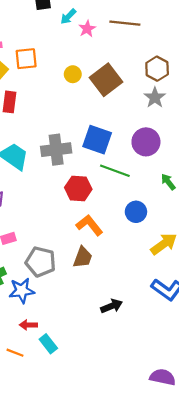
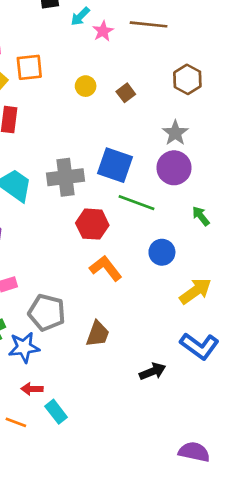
brown square: (106, 80) -> (126, 93), size x0.5
gray star: (155, 98) -> (175, 133), moved
brown trapezoid: (83, 257) -> (98, 334), moved
black arrow: (112, 306) -> (153, 371), moved

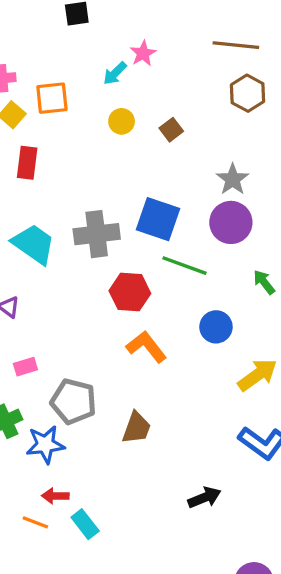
cyan arrow: (80, 16) -> (115, 73), moved
brown line: (149, 24) -> (236, 45), moved
brown hexagon: (187, 79) -> (247, 93), moved
black arrow: (153, 371) -> (204, 498), moved
orange line: (16, 422) -> (35, 522), moved

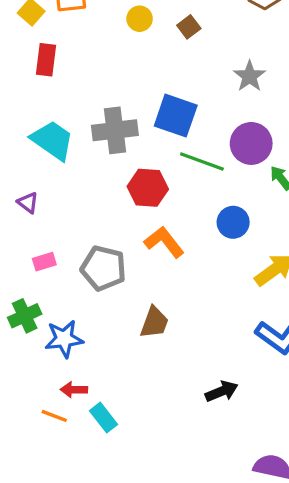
purple circle: (231, 222) -> (251, 143), moved
gray pentagon: (73, 401) -> (103, 268), moved

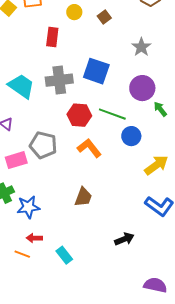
red rectangle: (46, 60) -> (52, 37), moved
green line: (202, 162) -> (112, 114), moved
pink rectangle: (44, 262) -> (16, 160), size x1.5
gray pentagon: (103, 268) -> (43, 145), moved
cyan rectangle: (103, 418) -> (64, 255), moved

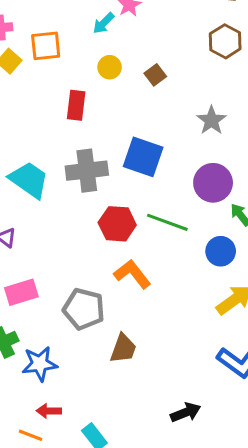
blue circle: (131, 136) -> (221, 251), moved
gray pentagon: (43, 145) -> (84, 309), moved

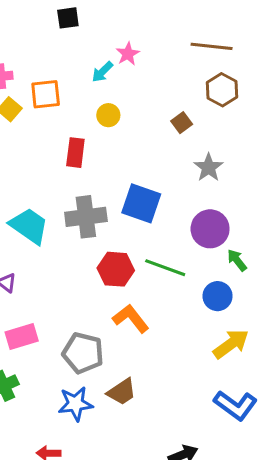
brown square: (155, 75) -> (182, 123), moved
brown trapezoid: (123, 349) -> (122, 392), turned 36
blue star: (40, 364) -> (75, 404), moved

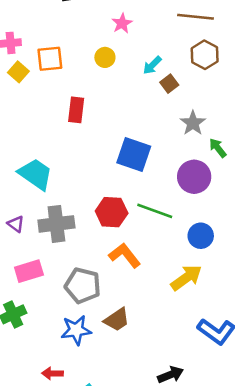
cyan arrow: (102, 72) -> (152, 65), moved
yellow circle: (108, 115) -> (105, 57), moved
gray cross: (86, 217) -> (56, 224), moved
green arrow: (237, 260) -> (218, 148), moved
yellow arrow: (231, 344) -> (186, 278), moved

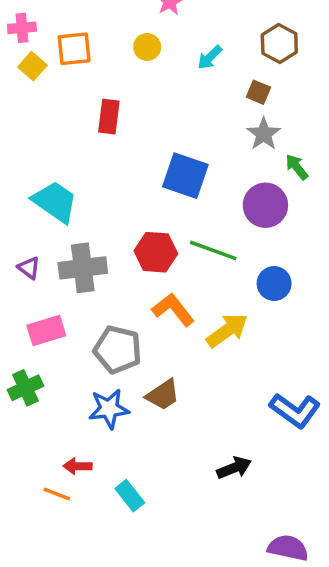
brown square: (169, 84) -> (258, 92), moved, turned -30
yellow arrow: (186, 278) -> (227, 330), moved

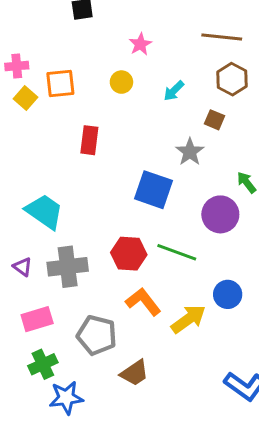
gray star: (264, 134) -> (190, 152), moved
blue circle: (274, 284) -> (228, 294), moved
green cross: (25, 388) -> (43, 364), moved
blue star: (109, 409) -> (66, 398), moved

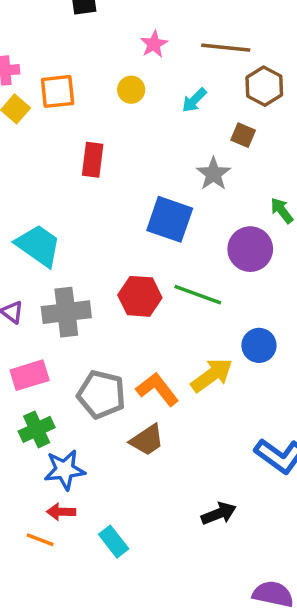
brown line: (222, 37) -> (226, 48), moved
orange L-shape: (143, 302) -> (157, 389), moved

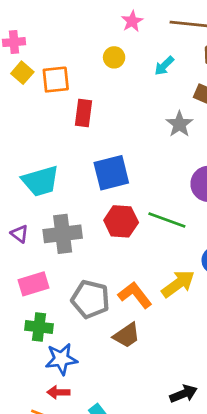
orange square: (58, 91) -> (56, 80), moved
blue square: (170, 219) -> (111, 173), moved, turned -33
cyan trapezoid: (38, 246) -> (40, 181), turned 129
green cross: (37, 429) -> (39, 327), turned 32

